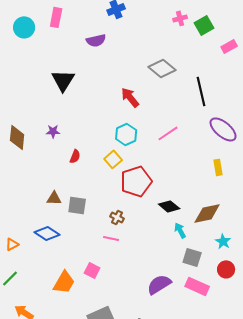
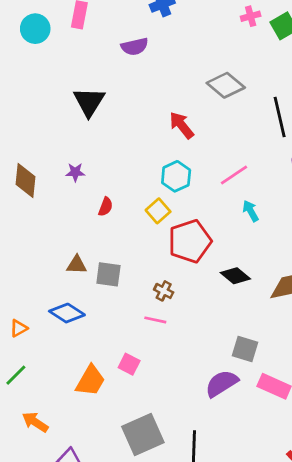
cyan arrow: (180, 230) -> (251, 211), moved
gray square: (192, 257) -> (245, 349), moved

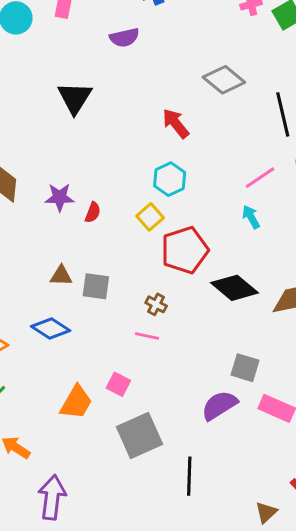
purple star: (75, 172) -> (60, 197), moved, size x1.4
pink line: (234, 175) -> (260, 178), moved
black diamond: (235, 276) -> (234, 288), size x1.4
gray square: (143, 435) -> (139, 435), moved

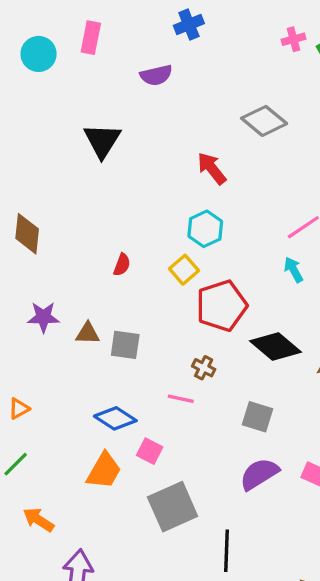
purple star: (60, 197) -> (43, 317), moved
brown cross: (156, 304) -> (204, 368), moved
blue diamond: (51, 328) -> (115, 418), moved
gray square: (245, 368) -> (258, 417), moved

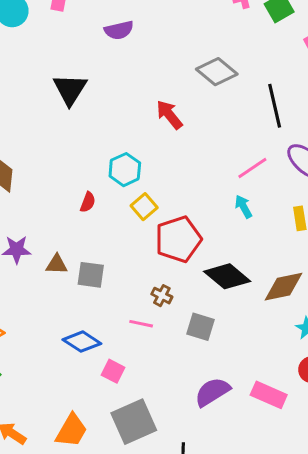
cyan hexagon: (205, 229) -> (125, 170), moved
gray square: (258, 417) -> (200, 327), moved
orange trapezoid: (104, 471) -> (71, 430), moved

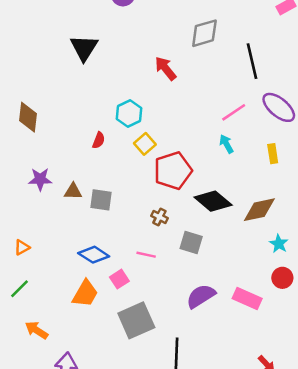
gray diamond: (217, 72) -> (204, 33), turned -56
pink line: (141, 324) -> (146, 255), moved
pink square: (113, 371) -> (119, 279), turned 30
orange trapezoid: (71, 430) -> (85, 294), moved

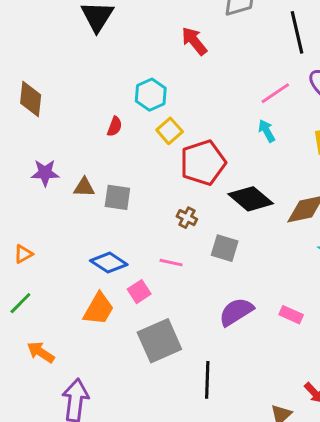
pink rectangle: (247, 299) -> (291, 315), size x0.7

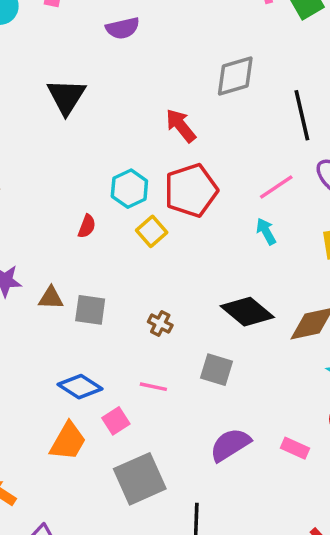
red pentagon: (203, 163) -> (191, 190), moved
brown cross: (187, 218) -> (160, 324), moved

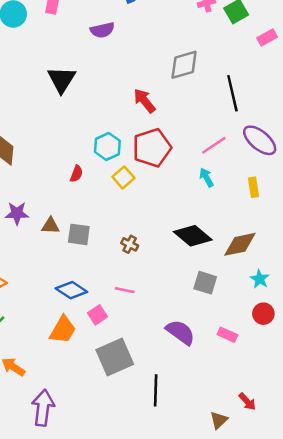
gray square: (217, 370) -> (205, 283), moved
purple semicircle: (230, 445) -> (180, 332), turned 68

